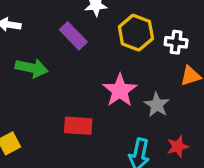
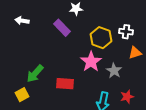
yellow hexagon: (136, 33) -> (101, 38), moved
green arrow: (32, 68) -> (35, 74), moved, turned 120

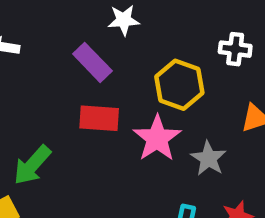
white cross: (126, 32) -> (235, 49), moved
red rectangle: (65, 84) -> (99, 118), moved

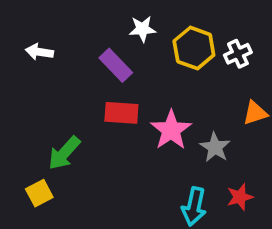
white cross: (235, 49) -> (238, 54), turned -32
yellow hexagon: (179, 85) -> (194, 48), moved

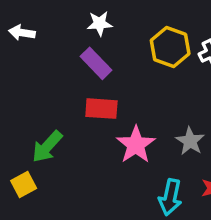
white star: (142, 29) -> (100, 24), moved
white arrow: (39, 52) -> (22, 33), moved
pink star: (171, 130) -> (136, 145), moved

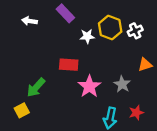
white star: (100, 24) -> (87, 36), moved
white arrow: (22, 33) -> (29, 21), moved
purple rectangle: (96, 63) -> (65, 13), moved

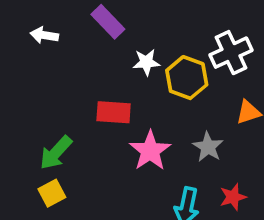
yellow hexagon: (110, 28) -> (187, 78), moved
white cross: (135, 31) -> (231, 53), size x1.5
yellow square: (22, 110) -> (52, 193), moved

